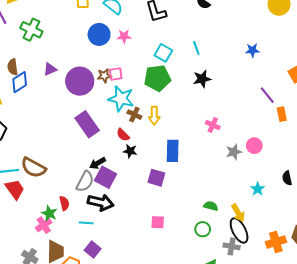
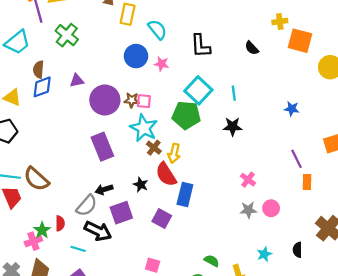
cyan square: (163, 53) -> (198, 90), size x1.4
pink cross: (213, 125) -> (248, 180), moved
red semicircle: (123, 135) -> (166, 174), moved, size x1.6
purple square: (106, 177) -> (121, 213), moved, turned 30

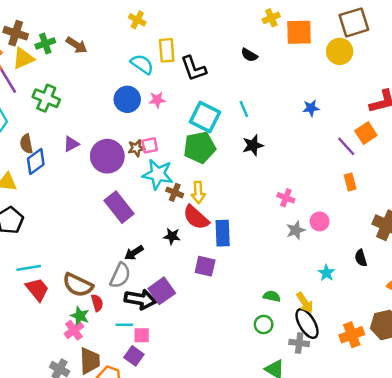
yellow rectangle: (128, 14) -> (167, 50), moved
purple line: (296, 159) -> (346, 146), moved
brown semicircle: (36, 179) -> (78, 285), moved
purple square: (121, 213) -> (162, 291), moved
pink square: (153, 265) -> (142, 335), moved

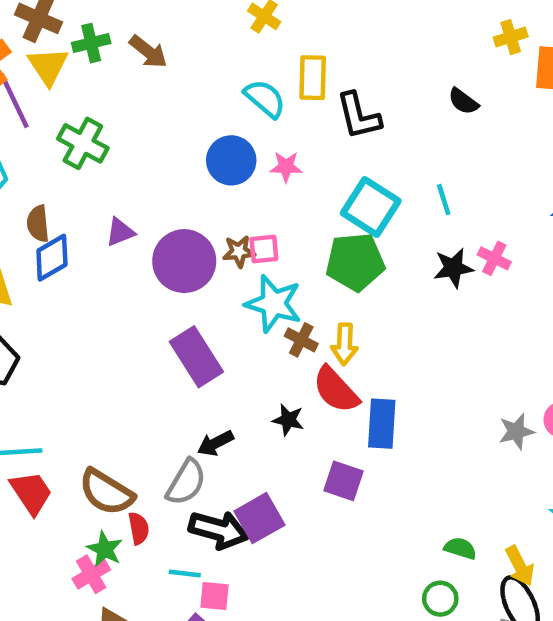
yellow triangle: (23, 58) -> (48, 66), turned -45
pink cross: (286, 198) -> (494, 258), moved

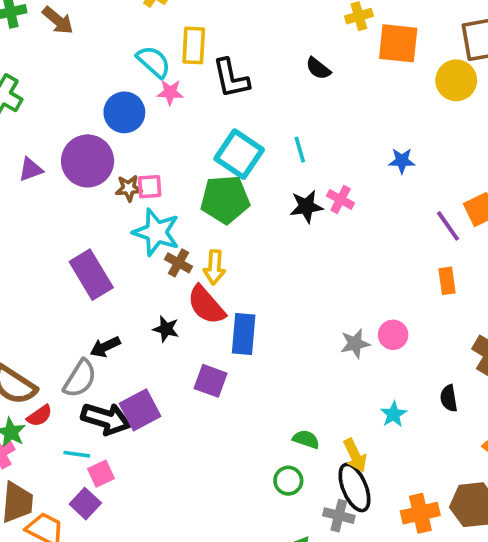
pink star: (286, 167) -> (170, 92), moved
purple circle: (184, 261) -> (88, 161), moved
red semicircle: (139, 528) -> (40, 416), turned 64
pink square: (215, 596) -> (101, 474), turned -32

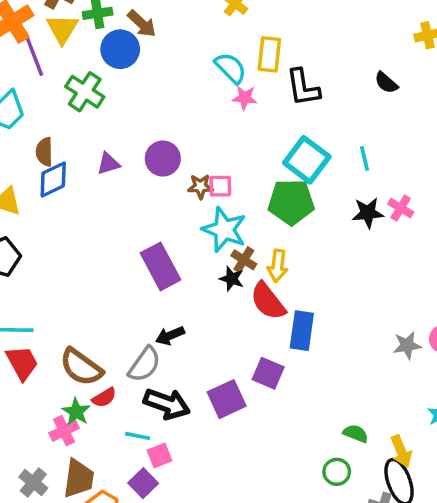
blue circle: (124, 112) -> (120, 49), moved
purple circle: (88, 161) -> (163, 159), size x0.7
black star: (166, 329) -> (232, 279), moved
purple square: (140, 410) -> (227, 399), moved

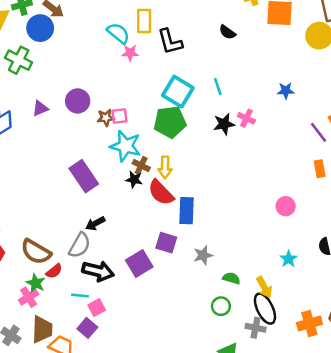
gray star: (407, 345) -> (203, 255), moved

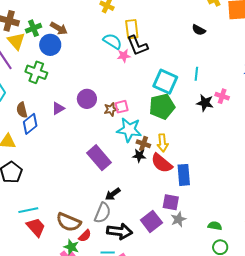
black L-shape: (170, 42) -> (137, 46), moved
cyan line: (218, 87) -> (196, 74), turned 32
black star: (224, 124) -> (205, 103), turned 30
gray star: (203, 255) -> (178, 219), moved
green semicircle: (231, 278) -> (215, 226), moved

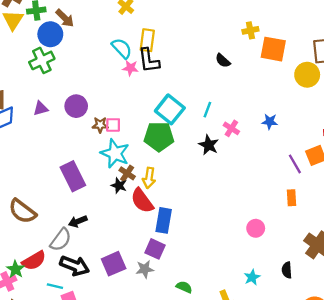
green cross: (36, 72) -> (42, 60), moved, turned 30
pink cross: (222, 96) -> (231, 128), moved
purple square: (171, 202) -> (155, 249), moved
brown semicircle: (69, 222) -> (22, 211), moved
red semicircle: (85, 236) -> (34, 261), size x1.5

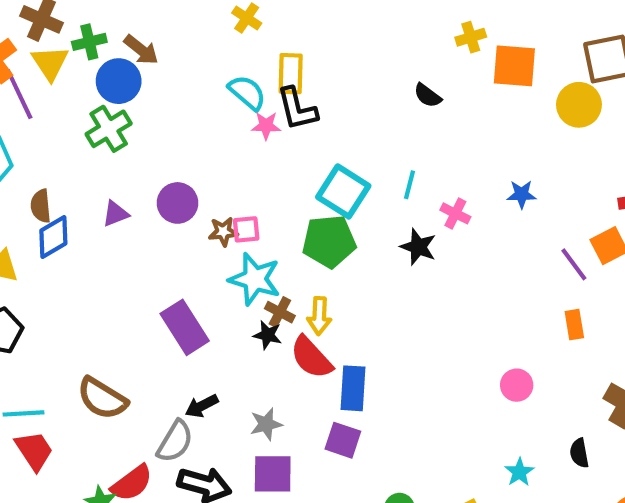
purple square: (114, 264) -> (273, 474), turned 30
gray star: (145, 269) -> (266, 424), moved

